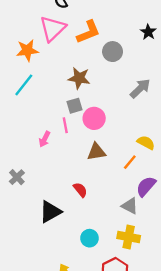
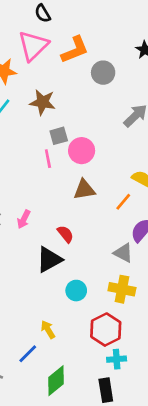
brown star: (79, 78) -> (43, 102), moved
pink arrow: (45, 139) -> (24, 219), moved
black triangle: (50, 212) -> (49, 260), moved

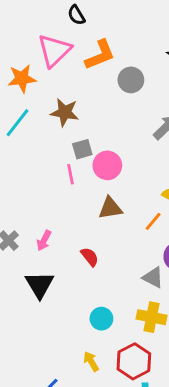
black semicircle: (43, 13) -> (76, 15), moved
black triangle: (49, 260) -> (40, 285), moved, turned -32
yellow arrow: (48, 330) -> (91, 361), moved

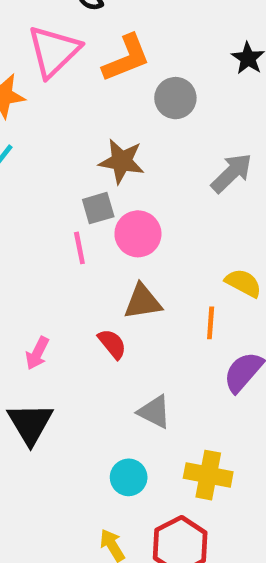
brown star: (65, 112) -> (122, 161), moved
orange line: (153, 221) -> (211, 323), turned -36
red semicircle: (90, 257) -> (112, 344), moved
gray triangle: (153, 277) -> (154, 412), moved

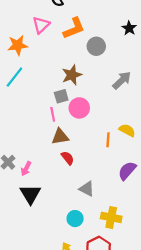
pink triangle: (54, 51) -> (41, 25), size x0.7
brown star: (122, 161) -> (72, 75), turned -30
brown triangle: (143, 302) -> (60, 137), moved
orange line: (211, 323) -> (108, 140), moved
pink arrow: (37, 353) -> (26, 169), moved

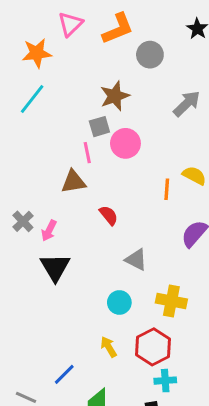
brown triangle: (60, 137) -> (73, 182), moved

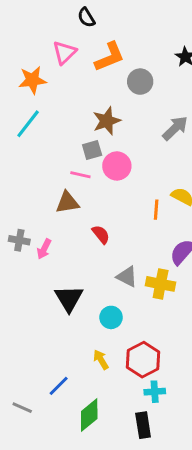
pink line: (87, 153) -> (80, 175), turned -66
gray cross: (23, 221) -> (19, 240), turned -36
black triangle: (55, 267) -> (69, 298), moved
yellow cross: (171, 301) -> (161, 284), moved

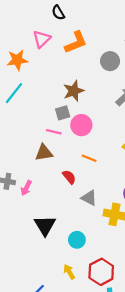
gray circle: (140, 82) -> (110, 61), moved
orange line: (156, 210) -> (89, 158), moved, turned -72
gray triangle: (127, 277) -> (89, 198), moved

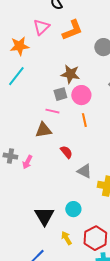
brown star: (74, 91) -> (70, 74), turned 30
pink circle: (81, 125) -> (81, 95), moved
orange line: (89, 158) -> (84, 120), moved, turned 56
black triangle: (45, 225) -> (44, 216), moved

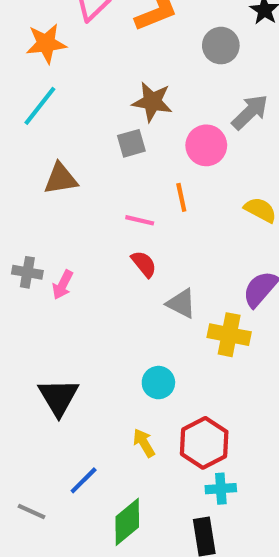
pink circle: (81, 95) -> (206, 145), moved
pink line: (52, 111) -> (140, 220), moved
brown triangle: (43, 130) -> (61, 179), moved
black triangle: (44, 216) -> (59, 397), moved

